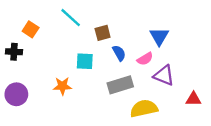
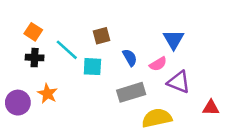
cyan line: (71, 18) -> (67, 50), moved
brown square: (103, 33) -> (101, 36), moved
black cross: (14, 52) -> (35, 58), moved
orange star: (62, 86) -> (47, 94), moved, turned 30

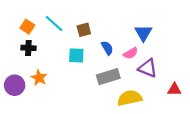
cyan line: (67, 50) -> (54, 23), moved

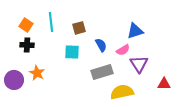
cyan line: (54, 23) -> (51, 22), turned 42
blue triangle: (143, 33) -> (135, 31), turned 42
purple triangle: (148, 68) -> (139, 64), turned 36

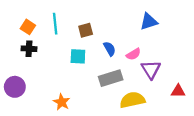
blue triangle: (135, 31) -> (149, 22), moved
orange star: (37, 73) -> (62, 102), moved

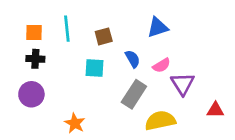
blue triangle: (149, 22) -> (158, 27), moved
orange square: (28, 27) -> (34, 33), turned -32
gray rectangle: (111, 78) -> (134, 94), turned -40
purple circle: (15, 87) -> (31, 94), moved

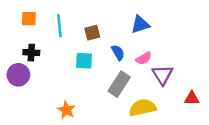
orange square: (34, 33) -> (29, 19), moved
purple circle: (31, 94) -> (18, 75), moved

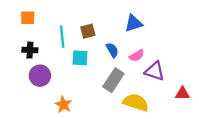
cyan line: (59, 26) -> (62, 37), moved
purple circle: (18, 75) -> (40, 76), moved
purple triangle: (162, 75) -> (155, 71), turned -40
yellow semicircle: (143, 108) -> (136, 102), turned 30

